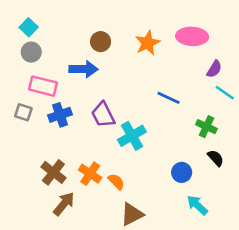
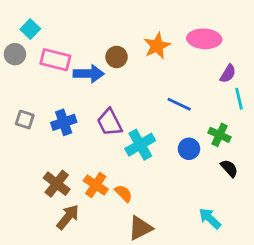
brown circle: (101, 42) -> (117, 57), moved
gray circle: (31, 52) -> (15, 54), moved
pink rectangle: (43, 86) -> (55, 60), moved
cyan line: (225, 93) -> (239, 99), turned 42
blue circle: (182, 172) -> (189, 149), moved

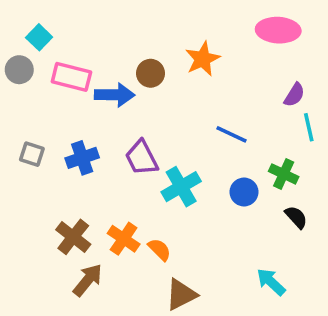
pink ellipse: (204, 39) -> (278, 30), moved

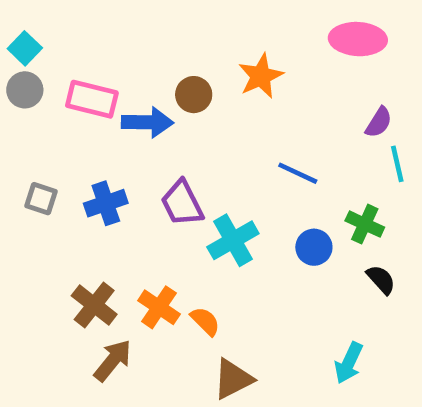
cyan square: (39, 37) -> (25, 48), moved
cyan arrow: (271, 282) -> (349, 363), turned -108

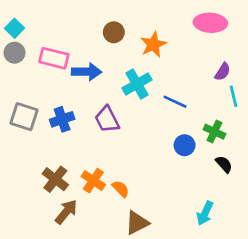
brown circle: (194, 95) -> (114, 32), moved
gray square: (41, 199) -> (24, 117), size x1.5
cyan cross: (233, 240) -> (137, 84), moved

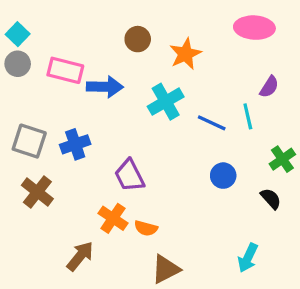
cyan line: (234, 96) -> (248, 116), moved
purple trapezoid: (107, 119) -> (129, 176), moved
green cross: (214, 132) -> (282, 159), moved, turned 30
brown cross: (55, 179) -> (37, 192), moved
orange semicircle: (121, 189) -> (146, 228), turned 150

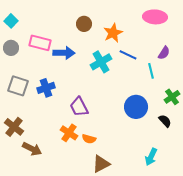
gray circle: (18, 64) -> (11, 48), moved
blue line: (212, 123) -> (128, 55), moved
blue circle: (223, 176) -> (136, 107), size x1.5
brown cross: (37, 192) -> (14, 127), moved
brown arrow: (80, 256) -> (32, 149), moved, turned 78

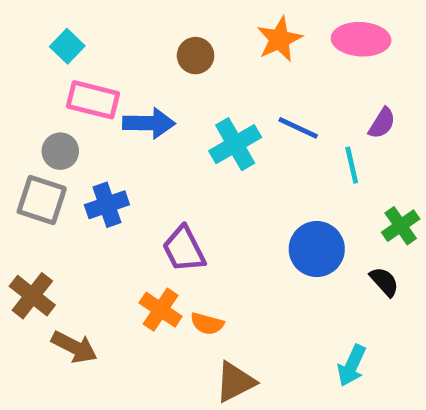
cyan square: (11, 21) -> (67, 46), moved
orange star: (113, 33) -> (279, 39), moved
gray circle: (11, 48) -> (60, 151), moved

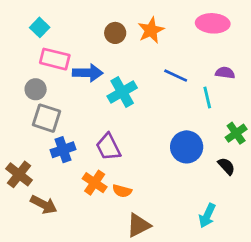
orange star: (279, 39) -> (151, 30), moved
purple semicircle: (382, 123) -> (225, 73), turned -114
cyan cross: (235, 144) -> (122, 92), moved
gray square: (42, 200) -> (47, 118), moved
blue cross: (107, 205) -> (63, 150), moved

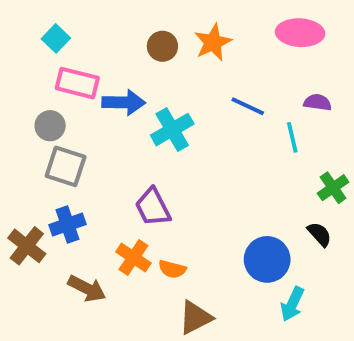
blue circle: (187, 147) -> (267, 259), moved
blue cross: (63, 150) -> (67, 225), moved
brown arrow: (44, 205) -> (87, 289), moved

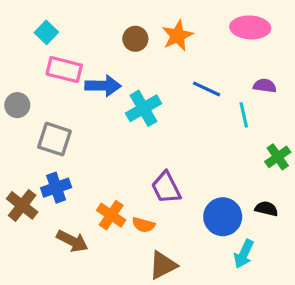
gray circle: (50, 126) -> (17, 105), moved
purple trapezoid: (153, 207) -> (166, 188), moved
black semicircle: (319, 234) -> (266, 209), moved, turned -35

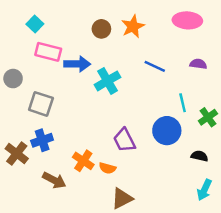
cyan line: (244, 115) -> (183, 103), moved
blue circle: (223, 217) -> (167, 131), moved
cyan arrow: (244, 254) -> (204, 190), moved

